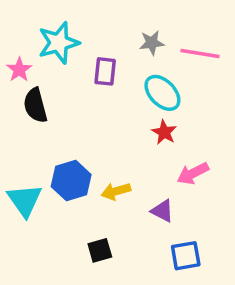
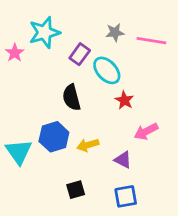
purple rectangle: (105, 71) -> (80, 54), turned 30
cyan ellipse: (162, 93) -> (107, 70), moved
black semicircle: (35, 105) -> (72, 98), moved
blue square: (186, 256) -> (126, 196), moved

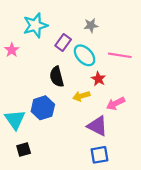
pink line: (151, 41) -> (120, 55), moved
pink star: (15, 53) -> (12, 50), moved
yellow arrow: (88, 145) -> (81, 96), moved
purple triangle: (123, 160) -> (97, 126), size x1.5
black square: (76, 190) -> (24, 149), moved

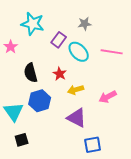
cyan star: (35, 25) -> (33, 24), turned 30
black semicircle: (57, 77) -> (31, 73), moved
red star: (98, 79) -> (60, 74), moved
purple triangle: (97, 126) -> (77, 118), moved

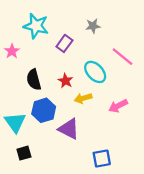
cyan ellipse: (79, 52) -> (95, 72), moved
pink line: (112, 52) -> (123, 57), turned 30
purple triangle: (77, 118) -> (69, 129), moved

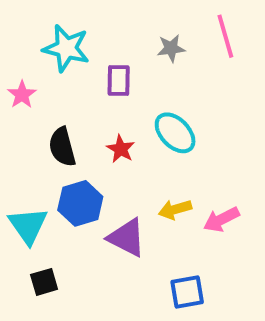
purple rectangle: (64, 43) -> (119, 80), turned -35
pink line: (123, 57) -> (225, 36), moved, turned 35
yellow arrow: (83, 98) -> (175, 209), moved
pink arrow: (118, 106) -> (221, 219), moved

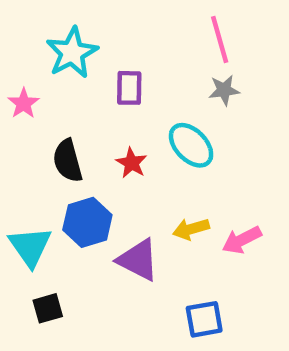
pink line: (225, 36) -> (220, 39), moved
cyan star: (66, 48) -> (72, 53), turned 30
gray star: (171, 48) -> (224, 90), moved

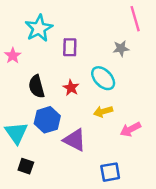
pink line: (220, 39) -> (135, 19), moved
yellow arrow: (191, 229) -> (103, 111), moved
black square: (48, 308) -> (26, 166), turned 35

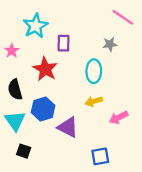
pink line: (135, 19) -> (123, 17), turned -40
cyan ellipse: (103, 78) -> (94, 71), turned 45
black semicircle: (37, 86) -> (15, 90), moved
red star: (71, 88) -> (45, 69), moved, size x1.6

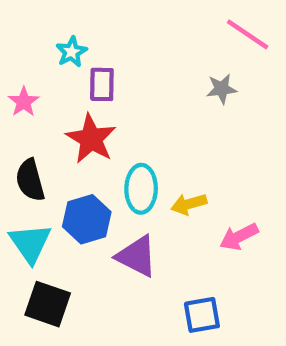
cyan star: (36, 26) -> (71, 52), size x0.6
purple rectangle: (64, 43) -> (102, 84), moved
cyan ellipse: (94, 71) -> (141, 189), moved
black square: (24, 151) -> (48, 304), size x1.5

